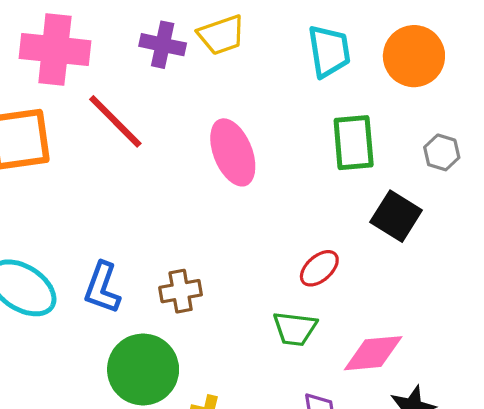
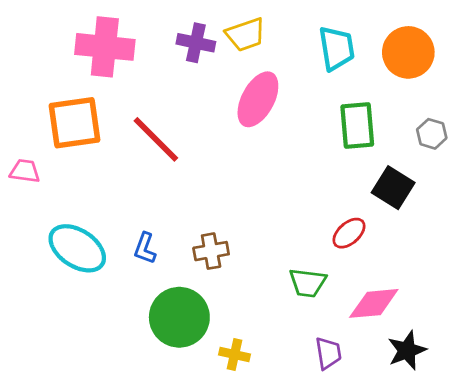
red line: (115, 121) -> (156, 139), moved
pink ellipse: (233, 152) -> (258, 99), moved, turned 50
red ellipse: (319, 268) -> (349, 233), moved
blue L-shape: (102, 288) -> (145, 248), size x0.7

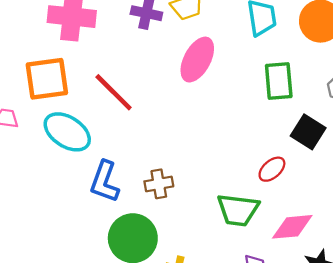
cyan ellipse: (77, 248) -> (67, 132), moved
blue L-shape: (145, 248) -> (105, 182), size x1.6
green trapezoid: (308, 283) -> (238, 210), size x1.4

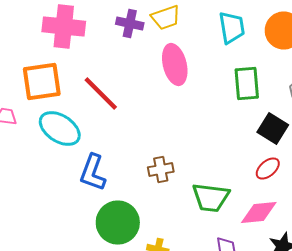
pink ellipse: (197, 60) -> (175, 64), turned -42
red ellipse: (272, 169) -> (268, 168), moved
brown cross: (159, 184) -> (161, 170), moved

